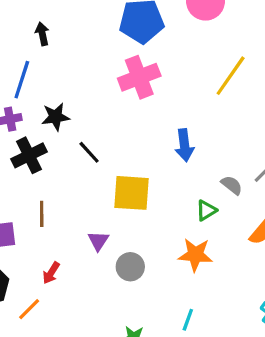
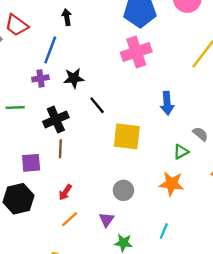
black cross: (29, 155) -> (56, 120), moved
purple triangle: (98, 241) -> (107, 220), moved
orange line: (29, 309) -> (70, 219), moved

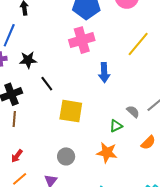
blue arrow: (167, 103) -> (104, 73), moved

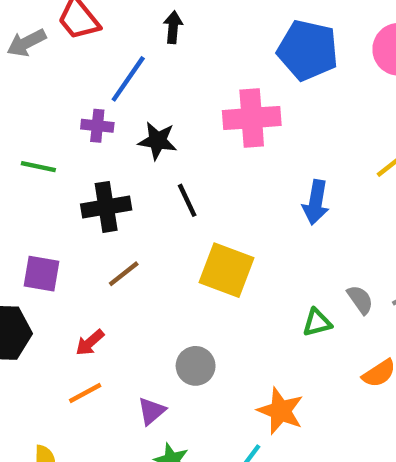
pink cross: (82, 40) -> (252, 118), moved
brown line: (14, 119) -> (124, 274), moved, turned 35
orange star: (107, 153) -> (281, 411), moved

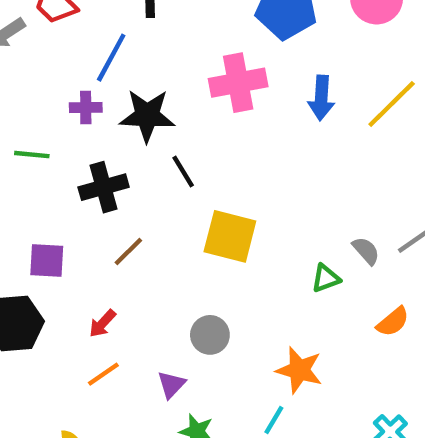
black star: (158, 141) -> (147, 116), size x1.4
blue arrow: (316, 202) -> (321, 98), moved

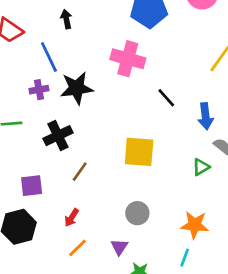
blue line: (111, 58) -> (49, 57), turned -44
pink cross: (238, 83) -> (128, 59), turned 36
blue arrow: (321, 98) -> (206, 116), moved
black line: (183, 171) -> (166, 98), moved

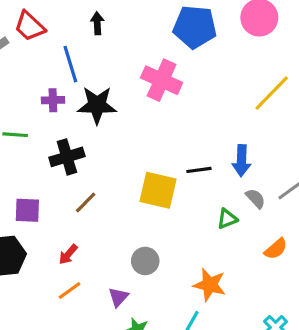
black line: (166, 98) -> (199, 170), moved, turned -65

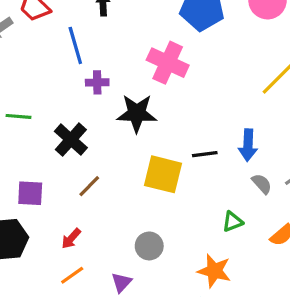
purple cross: (53, 100) -> (97, 82), moved
black star: (97, 105) -> (137, 113), moved
black cross: (67, 157) -> (71, 140), turned -32
green triangle: (227, 219) -> (233, 222), moved

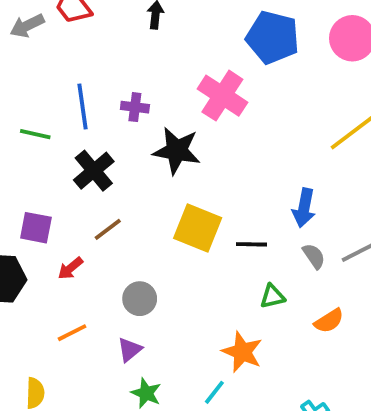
blue line: (75, 45) -> (82, 107), moved
black line: (205, 154) -> (251, 244), moved
red arrow: (71, 239) -> (70, 268), moved
gray circle: (149, 246) -> (140, 299), moved

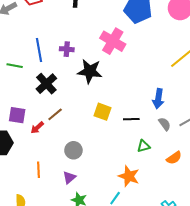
yellow square: (198, 228) -> (103, 112), size x0.7
red arrow: (70, 268) -> (37, 128), moved
orange line: (72, 333) -> (38, 170), turned -63

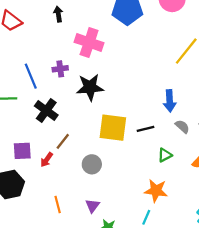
pink cross: (113, 41) -> (89, 43), moved
yellow square: (103, 112) -> (113, 128), size x1.5
gray circle: (73, 150) -> (92, 164), moved

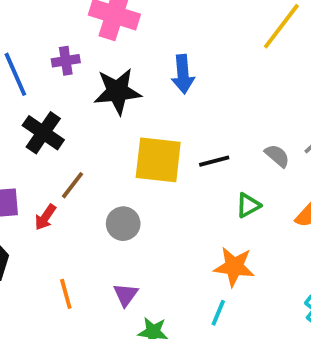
blue arrow: (170, 101) -> (183, 74), moved

